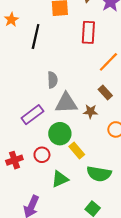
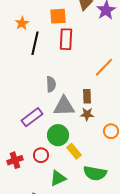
orange star: (11, 20) -> (22, 23), moved
red rectangle: (88, 32) -> (66, 39), moved
brown rectangle: (105, 92) -> (87, 96), moved, turned 40

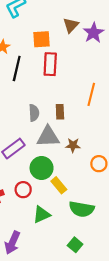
orange line: (104, 67) -> (91, 94), turned -30
brown rectangle: (87, 96) -> (60, 112), moved

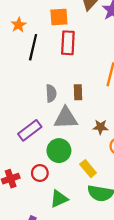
brown star: (73, 145) -> (100, 127), moved
yellow rectangle: (59, 185) -> (88, 169), moved

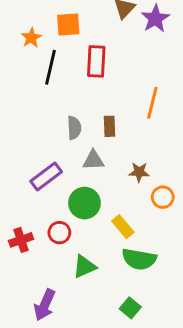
orange square: (59, 17) -> (68, 24), moved
gray triangle: (66, 118) -> (93, 160), size x0.7

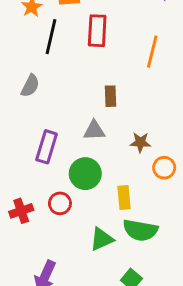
orange line: (152, 103) -> (152, 52), moved
gray semicircle: (74, 128) -> (30, 86), moved, turned 30
purple rectangle: (46, 176) -> (47, 147), turned -36
yellow rectangle: (123, 227) -> (124, 197), turned 35
green triangle: (84, 267) -> (102, 239), moved

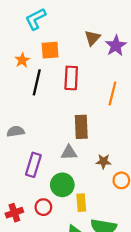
gray semicircle: (30, 86) -> (16, 131), moved, turned -126
brown rectangle: (111, 96) -> (81, 127), size x1.5
yellow rectangle: (124, 197) -> (81, 203), moved

